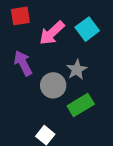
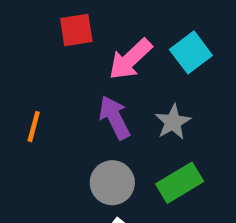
purple arrow: (23, 63) -> (115, 118), moved
gray circle: (53, 85) -> (112, 183), moved

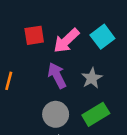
red square: (76, 30) -> (34, 35), moved

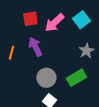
purple arrow: (57, 75) -> (35, 47), moved
gray star: (92, 78) -> (86, 51), moved

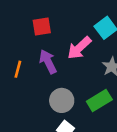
pink arrow: (54, 23) -> (79, 48), moved

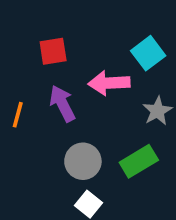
pink arrow: (79, 48) -> (109, 83), turned 40

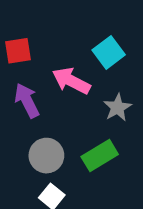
pink arrow: (109, 83) -> (71, 81), turned 30

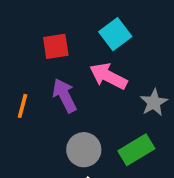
cyan square: (109, 52) -> (115, 34), moved

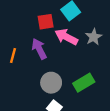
red square: (56, 46) -> (46, 22), moved
gray star: (154, 102) -> (94, 37), moved

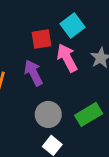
pink arrow: (66, 37) -> (67, 58), turned 35

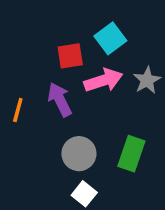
pink arrow: (67, 58) -> (103, 80), turned 100
green rectangle: (89, 114) -> (131, 154), turned -40

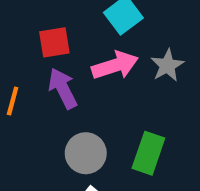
red square: (70, 56) -> (54, 42), moved

